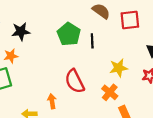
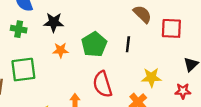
green pentagon: (69, 34) -> (94, 44), moved
orange star: (11, 56) -> (60, 50), moved

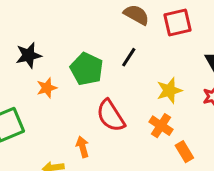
black line: (128, 44) -> (129, 57), turned 42

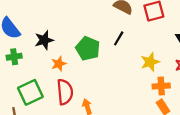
red semicircle: (111, 116) -> (65, 92), moved, turned -150
orange cross: (161, 126) -> (161, 86), moved, turned -35

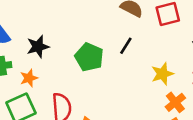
orange star: (59, 64) -> (29, 78), moved
orange cross: (161, 86) -> (175, 102), turned -35

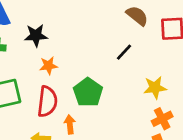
green pentagon: (89, 57) -> (88, 92), moved
orange star: (29, 78) -> (48, 66), moved

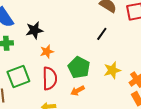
yellow star: (155, 88) -> (112, 70), moved
orange arrow: (70, 124) -> (78, 91), moved, turned -104

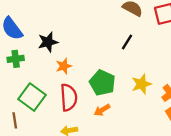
green square: (18, 76) -> (32, 97), turned -30

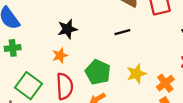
black star: (48, 42) -> (67, 29), moved
black line: (127, 42) -> (122, 32), turned 42

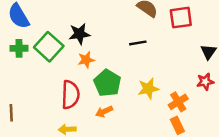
orange star: (60, 55) -> (86, 60), moved
green square: (29, 86) -> (49, 47), moved

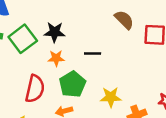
black line: (138, 43) -> (93, 53), moved

